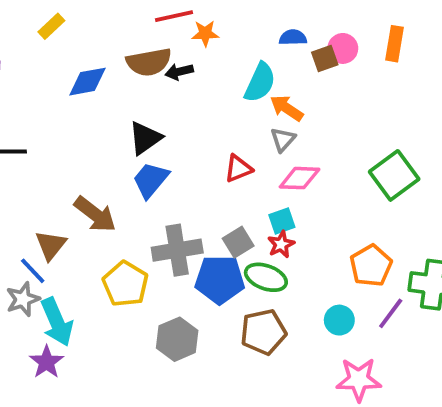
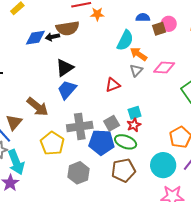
black arrow: (179, 72) -> (52, 37), moved
pink diamond: (300, 178) -> (164, 68), moved
cyan circle: (339, 320) -> (163, 165), size x1.6

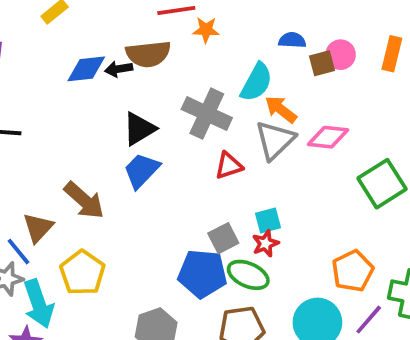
gray triangle: (136, 70) -> (275, 140), size x1.6
gray cross: (80, 126) -> (207, 114), moved, turned 30
yellow pentagon: (52, 143) -> (82, 273), moved

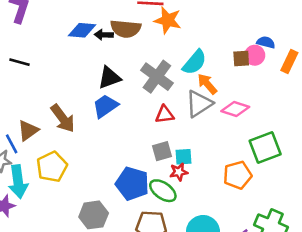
orange star: (206, 30) -> (168, 20), size x1.5
blue semicircle: (292, 40) -> (266, 42), moved
gray square: (223, 238) -> (162, 151), moved
orange pentagon: (353, 271) -> (237, 175), moved

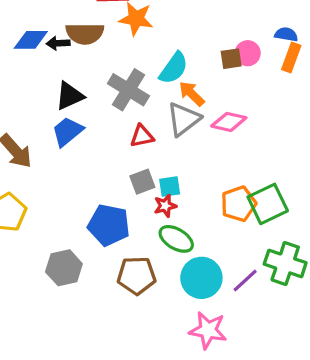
blue semicircle: (266, 42) -> (286, 34), moved
green square: (265, 147) -> (268, 204), moved
green ellipse: (163, 191) -> (176, 239), moved

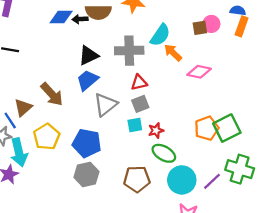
gray cross: (128, 90) -> (129, 51), turned -32
gray triangle: (184, 119) -> (105, 105), moved
gray square: (142, 182) -> (140, 104), moved
cyan square: (170, 187) -> (135, 125), moved
blue pentagon: (109, 225) -> (87, 143), moved

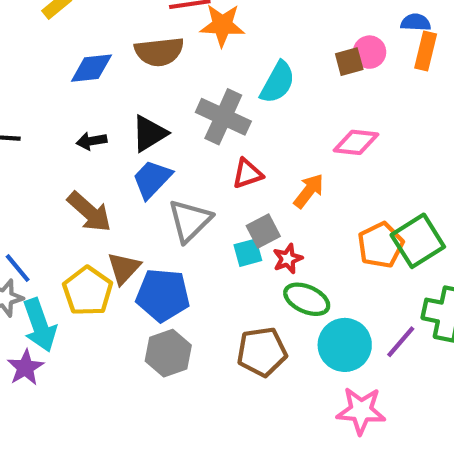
black arrow: (80, 19) -> (91, 141), moved
gray cross: (129, 51) -> (223, 117), turned 32
orange arrow: (173, 53) -> (309, 191), moved, turned 90
gray square: (140, 104) -> (263, 231), moved
brown triangle: (23, 108) -> (124, 268), moved

